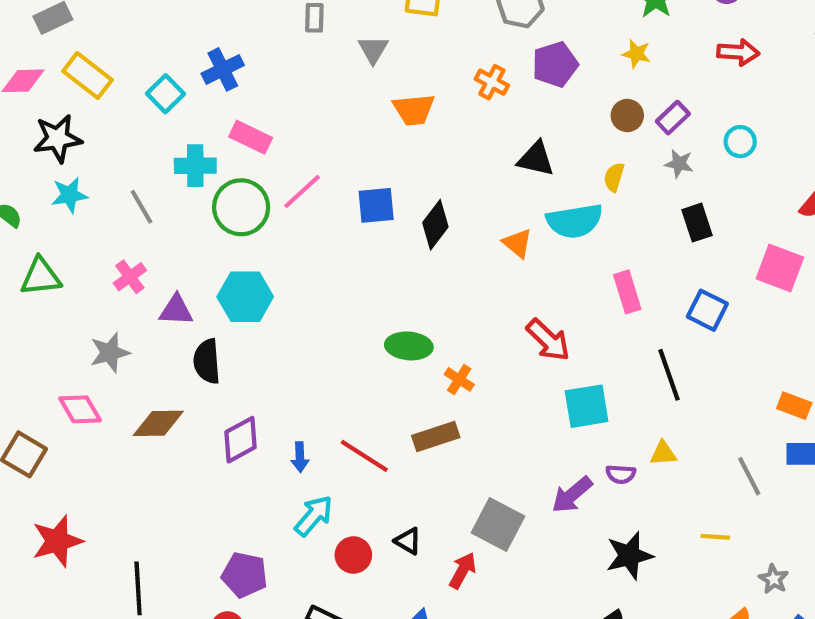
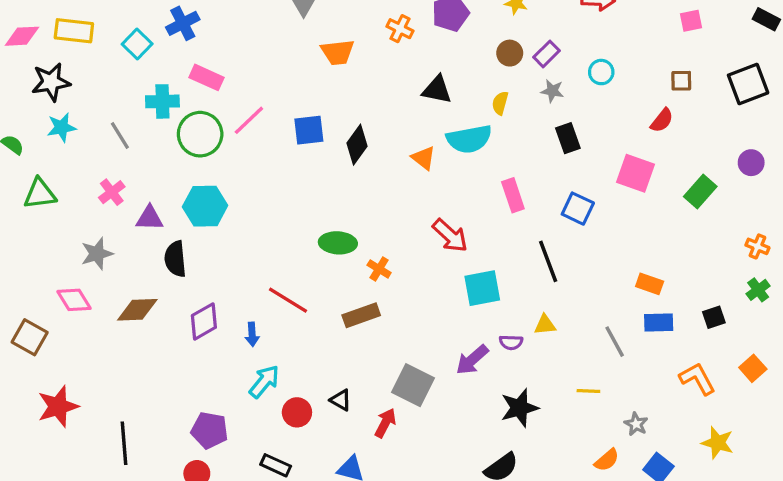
yellow rectangle: (88, 76) -> (74, 31), turned -30
red line: (364, 456) -> (288, 300), moved

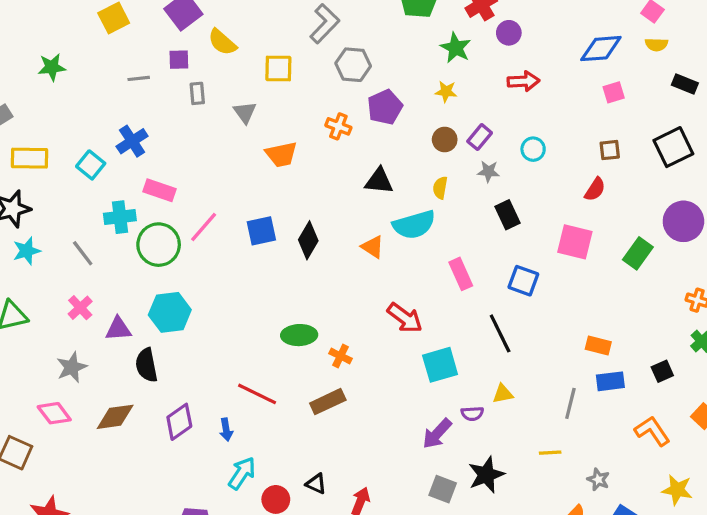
purple circle: (751, 163) -> (683, 221), size x1.6
gray line: (615, 342) -> (570, 403), turned 48
gray square: (413, 385) -> (443, 489), moved, size x0.7

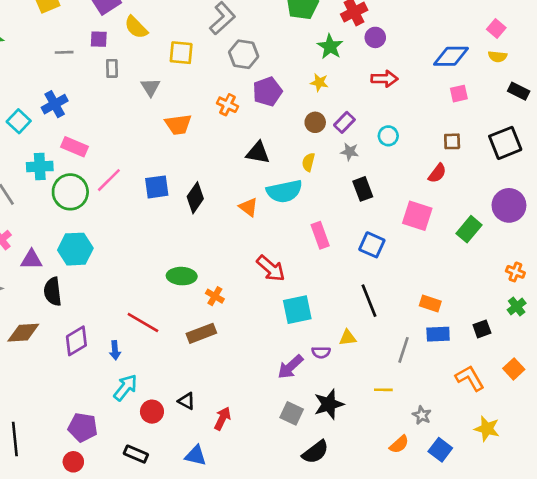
black line: (500, 333) -> (369, 301), moved

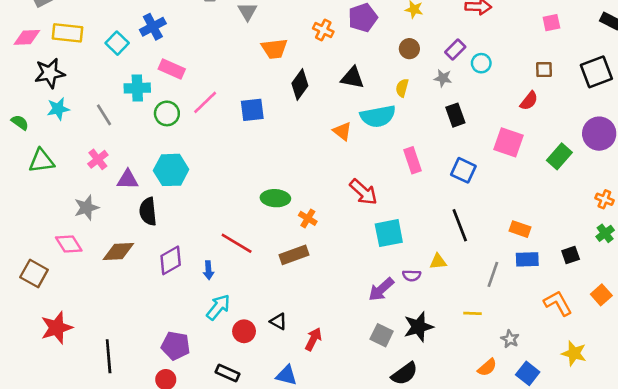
purple rectangle: (344, 122) -> (455, 50), moved
green circle: (70, 192) -> (167, 113), size x0.7
black diamond: (195, 198) -> (300, 85), moved

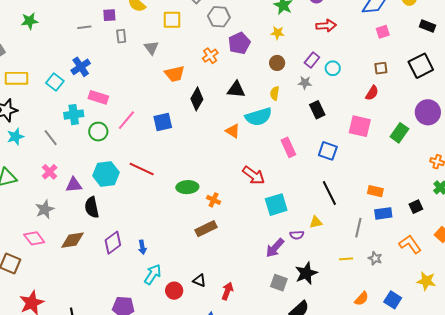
orange cross: (323, 30) -> (210, 56), turned 35
red line: (237, 243) -> (142, 169), moved
gray star: (510, 339) -> (375, 258), moved

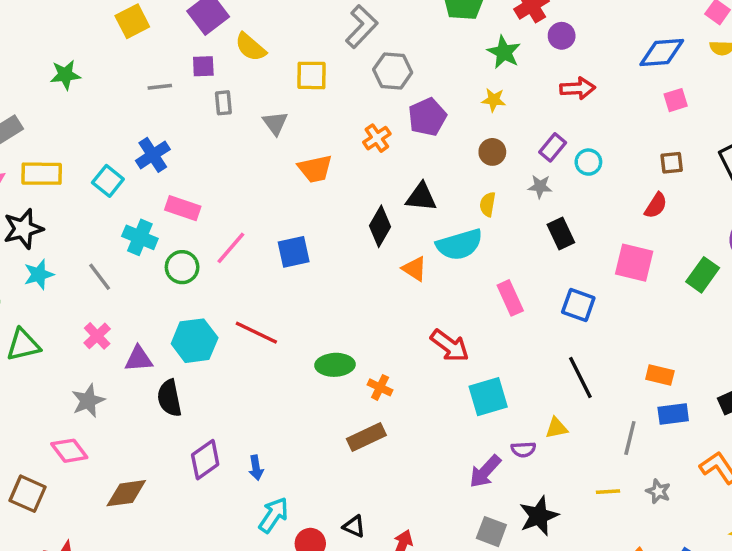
black diamond: (197, 99) -> (380, 226), moved
cyan cross: (74, 115) -> (140, 237), turned 30
brown diamond: (72, 240) -> (126, 493), moved

